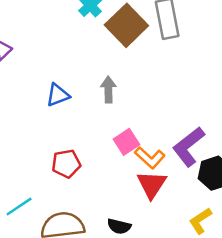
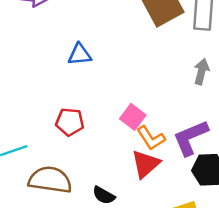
gray arrow: (108, 89) -> (201, 72), moved
pink square: (126, 142) -> (133, 117), turned -35

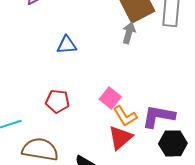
gray arrow: (201, 72) -> (129, 33), moved
purple L-shape: (191, 138) -> (158, 116), turned 32

